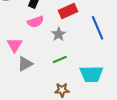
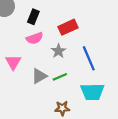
blue line: (98, 28) -> (89, 58), moved
gray triangle: (25, 64) -> (39, 76), moved

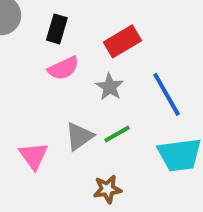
pink triangle: (13, 62) -> (34, 156), moved
brown star: (62, 108) -> (107, 189), moved

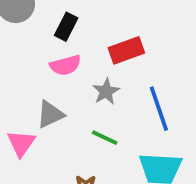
green line: (117, 134) -> (105, 138), turned 44
gray triangle: (79, 136) -> (50, 114), moved

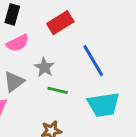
gray star: (106, 91) -> (44, 67), moved

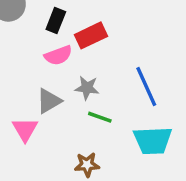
red rectangle: (60, 23) -> (91, 35), moved
gray star: (44, 67) -> (87, 88), turned -30

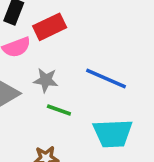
blue line: (146, 87) -> (106, 79), turned -42

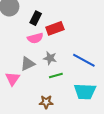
green line: (59, 110) -> (56, 76), turned -40

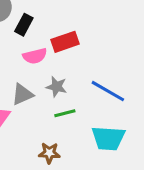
black rectangle: (36, 18) -> (24, 25), moved

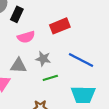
red rectangle: (65, 42) -> (60, 26), moved
gray triangle: (22, 94) -> (18, 66), turned 30

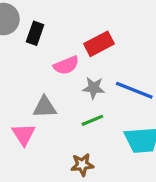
pink semicircle: (26, 37) -> (66, 65), moved
gray star: (43, 59) -> (94, 88), moved

